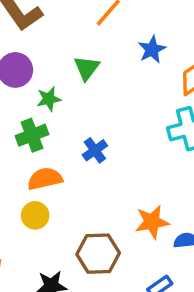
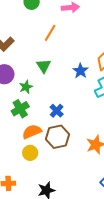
blue star: (152, 50) -> (80, 71), moved
brown hexagon: (98, 254) -> (58, 137), moved

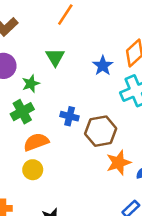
blue cross: (57, 111) -> (70, 116), turned -32
brown hexagon: (58, 137) -> (101, 131), moved

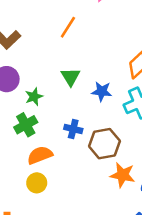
green triangle: (55, 57) -> (70, 77), moved
blue star: (103, 66) -> (102, 91), moved, turned -30
orange star: (118, 163) -> (123, 175), turned 30

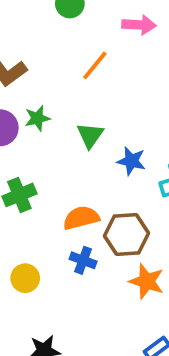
green star: (34, 97) -> (37, 118), moved
blue cross: (73, 129) -> (83, 260), moved
orange semicircle: (40, 155) -> (81, 218), moved

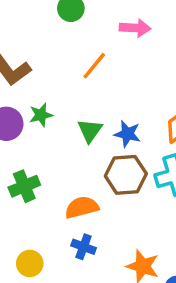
blue star: (131, 161) -> (127, 134), moved
brown hexagon: (127, 234) -> (126, 175), moved

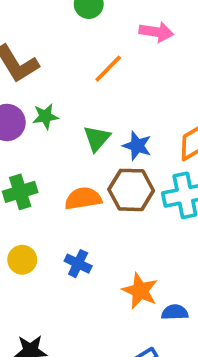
orange semicircle: (82, 207) -> (83, 198), moved
yellow circle: (30, 263) -> (22, 260), moved

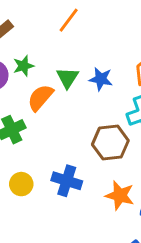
brown hexagon: (131, 190) -> (110, 143), moved
orange semicircle: (83, 198) -> (40, 98), moved, turned -32
blue cross: (78, 264) -> (67, 181), size x1.4

